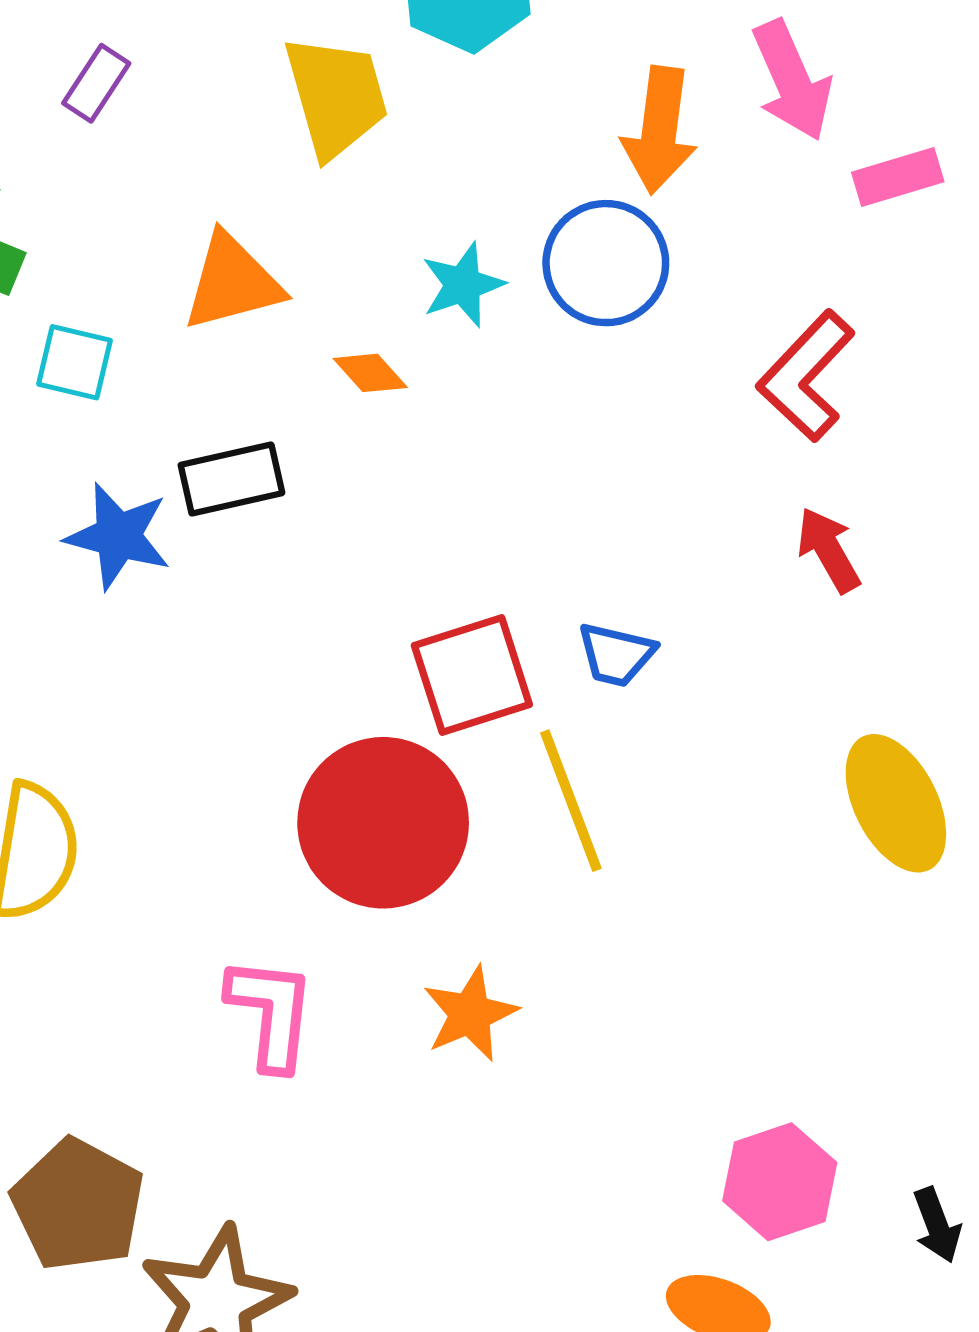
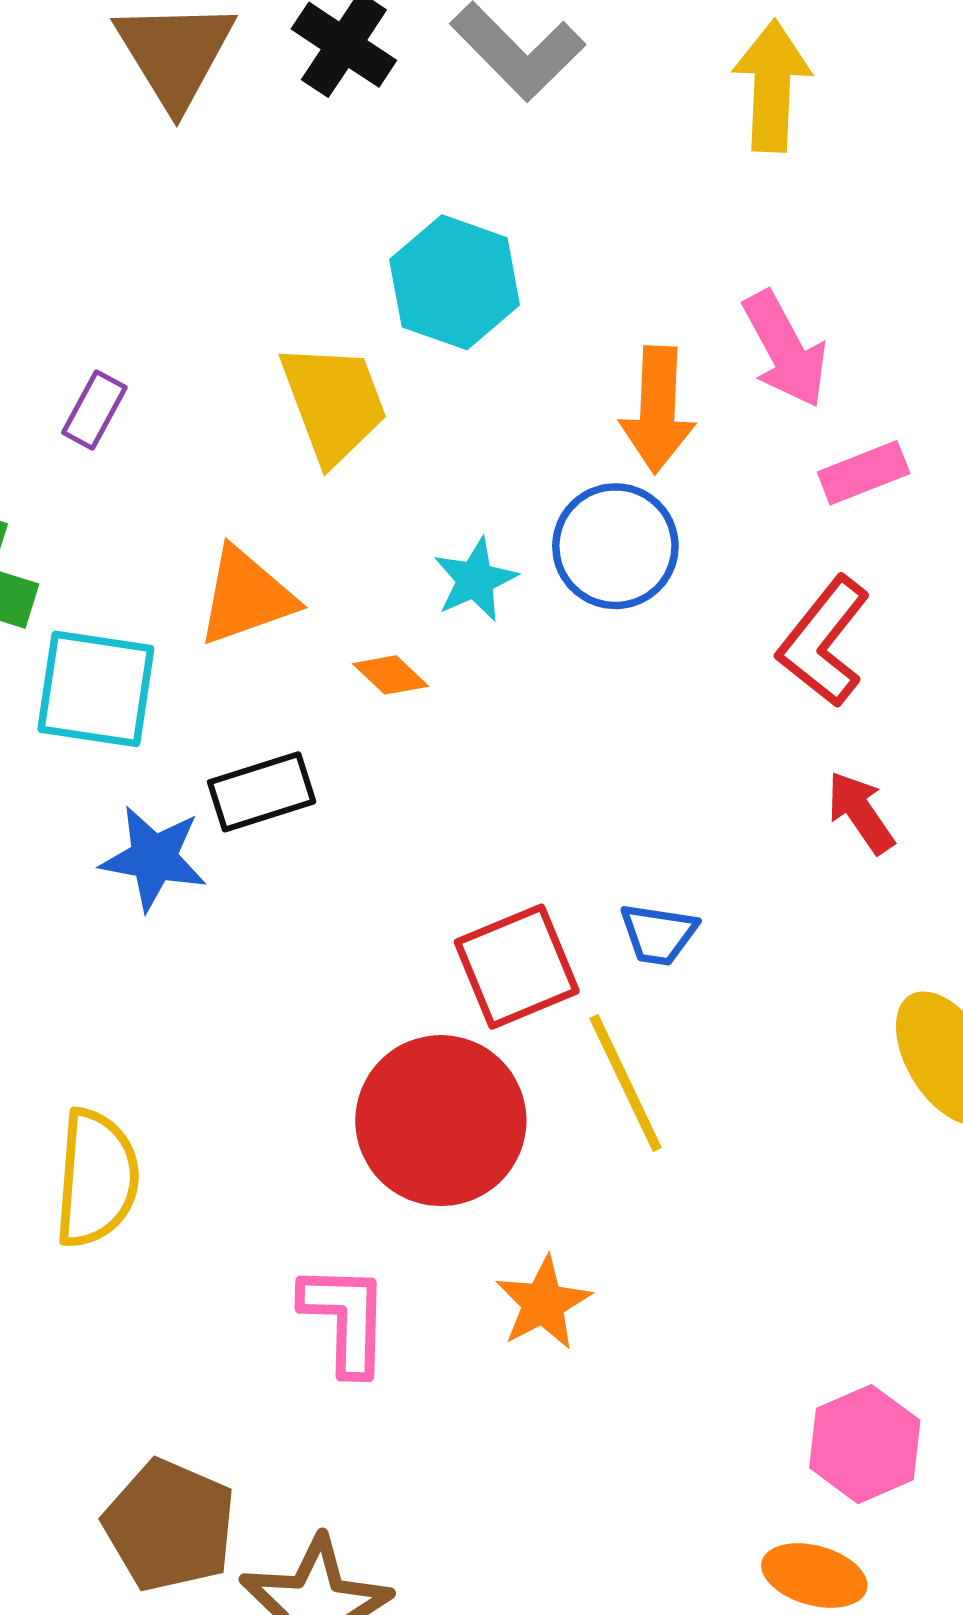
pink rectangle: (898, 177) -> (864, 473), moved
cyan square: (74, 362) -> (96, 689), size x1.6

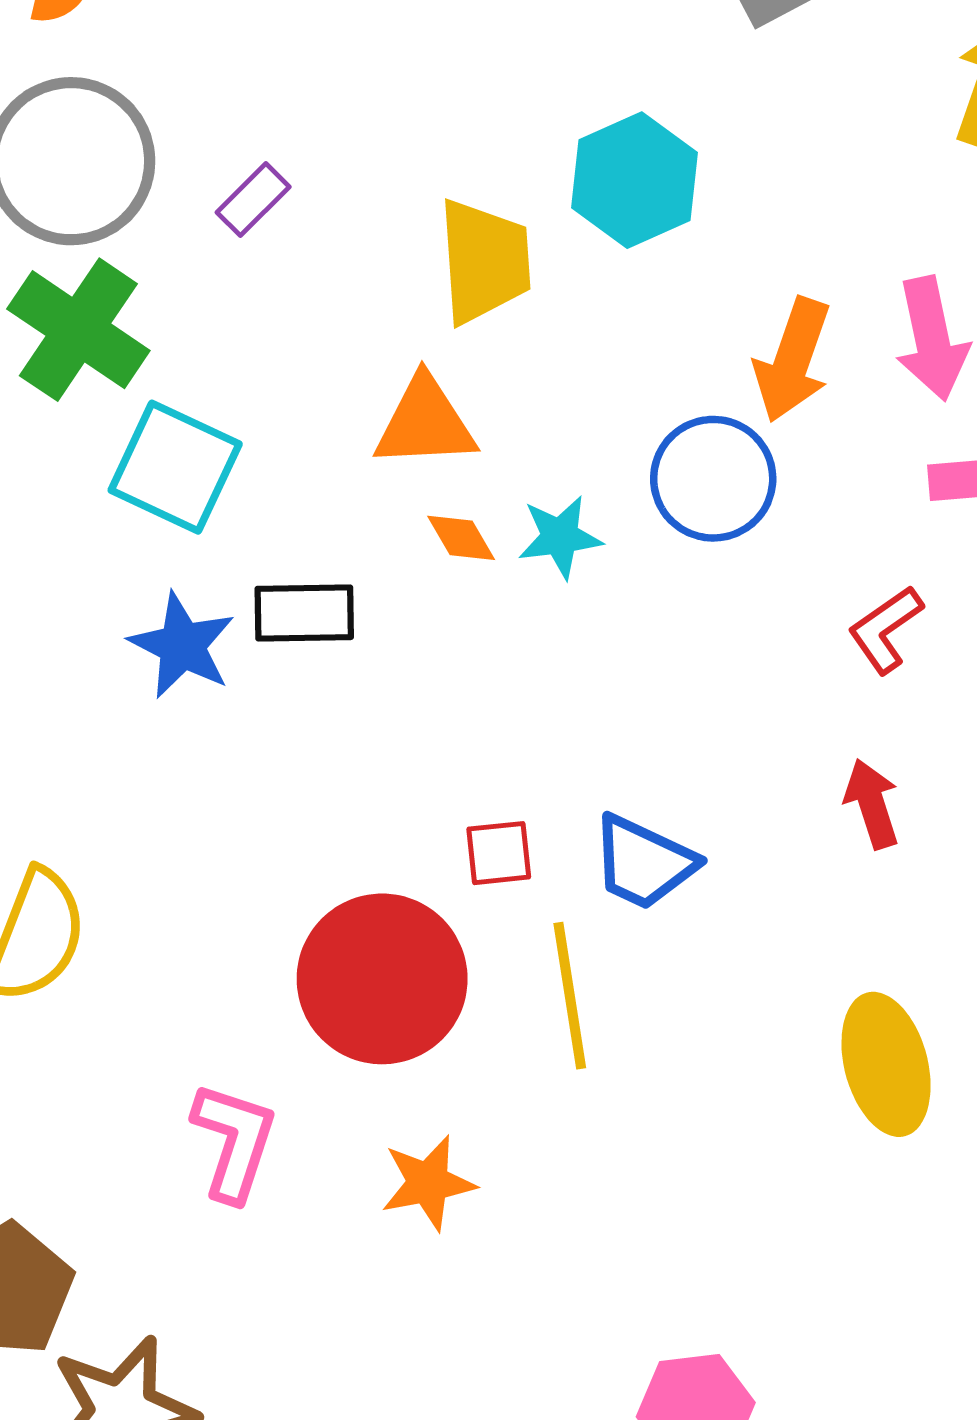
cyan star: (475, 580) -> (560, 537), moved
orange triangle: (246, 596) -> (425, 423), moved
red L-shape: (824, 641) -> (885, 629), size x0.7
blue trapezoid: (658, 934) -> (644, 862), size x1.4
red square: (517, 967) -> (499, 853), size x0.6

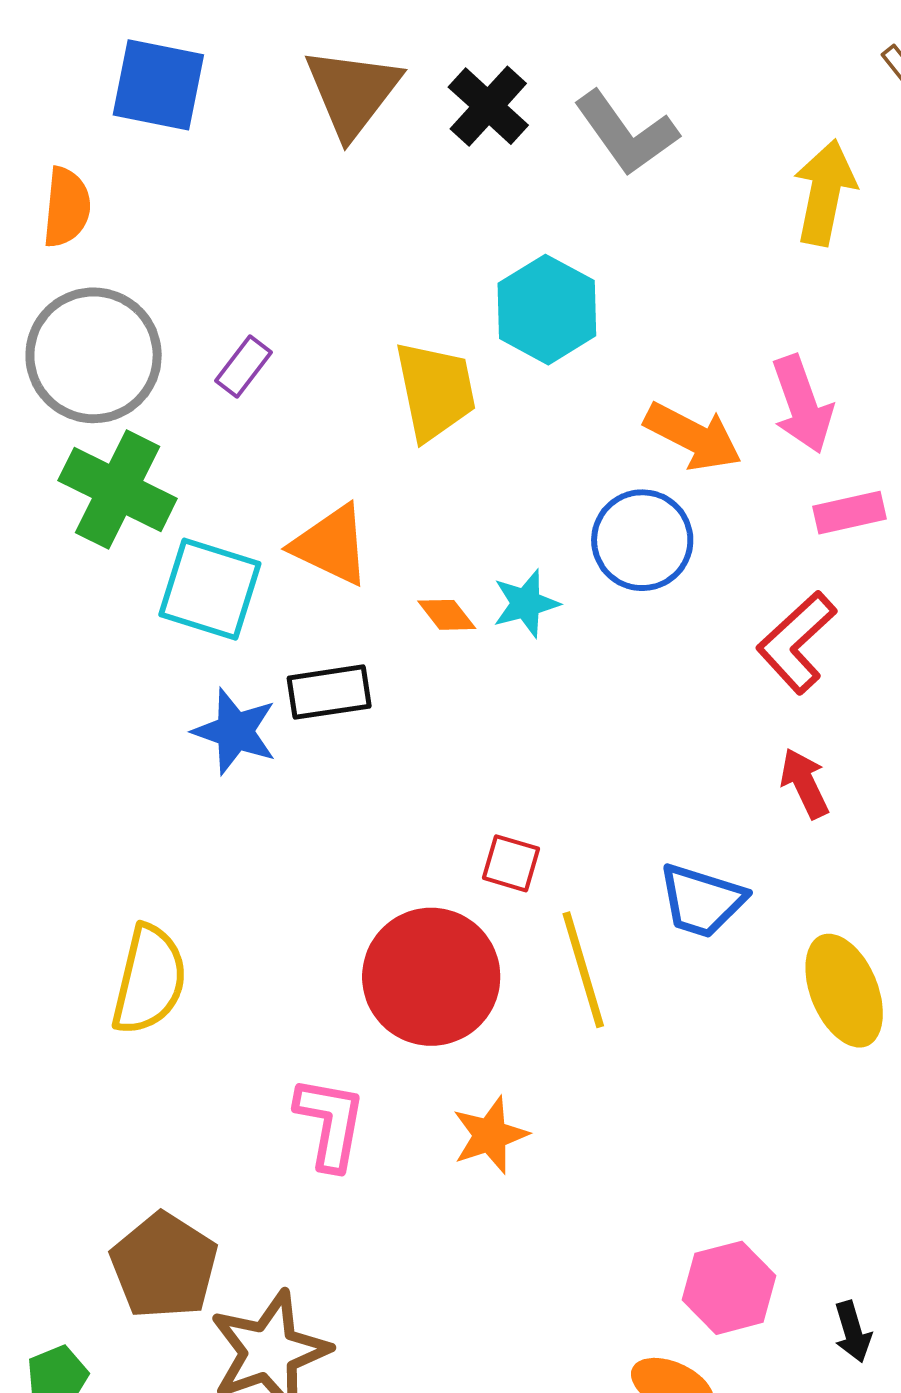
orange arrow: (793, 360) -> (693, 437), turned -74
orange triangle: (425, 423) -> (331, 545), moved, turned 36
red L-shape: (885, 629) -> (797, 642), size x1.4
red square: (499, 853) -> (511, 863), turned 30
blue trapezoid: (644, 862) -> (702, 901), moved

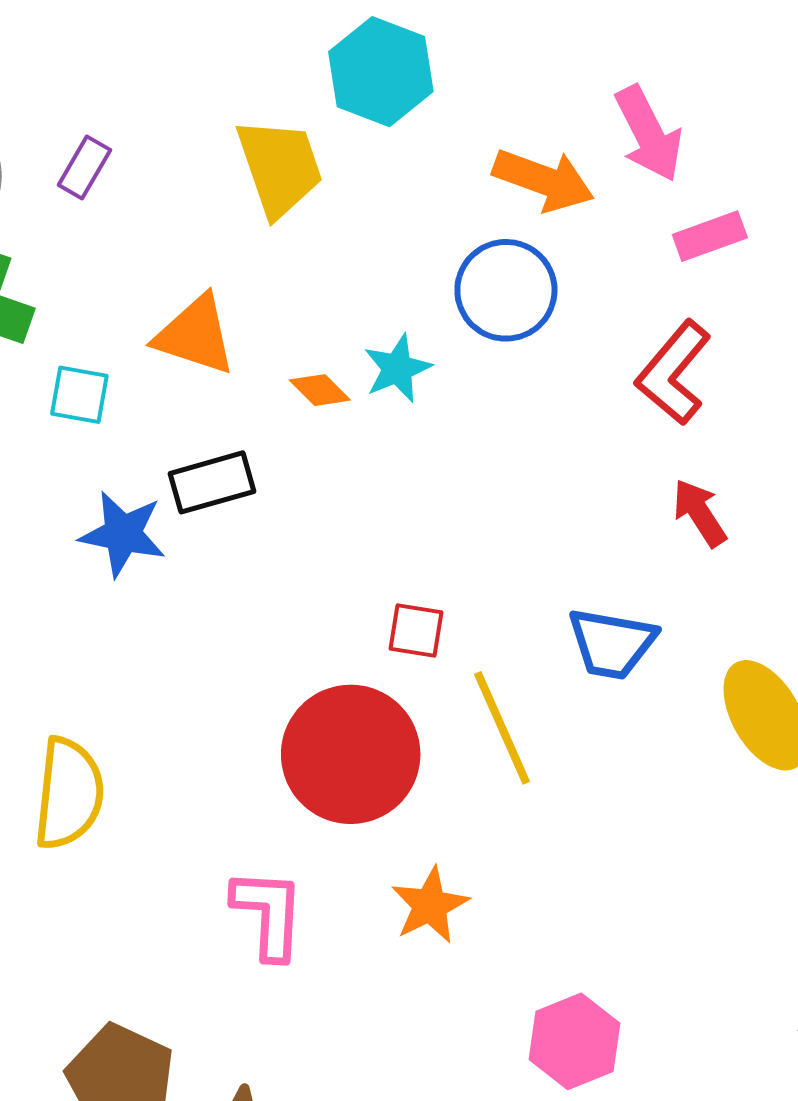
cyan square: (210, 589) -> (79, 395), size x0.6
pink hexagon: (729, 1288) -> (574, 1041), moved

